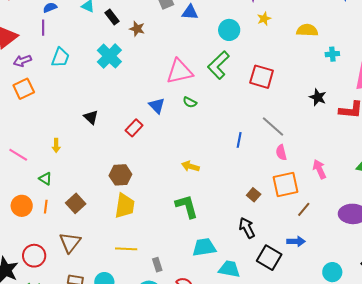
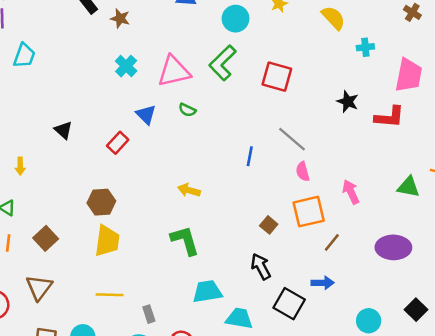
yellow semicircle: (307, 30) -> (333, 18), turned 45
cyan cross: (109, 56) -> (126, 66), moved, size x0.7

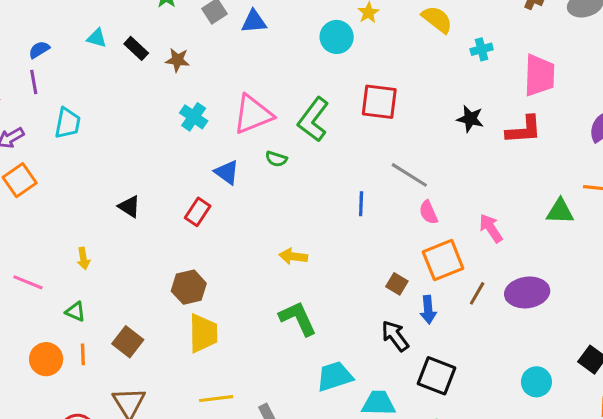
cyan circle: (236, 19) -> (337, 37), moved
green L-shape: (223, 63) -> (313, 119), moved
purple ellipse: (393, 247) -> (527, 292), moved
blue arrow: (323, 283) -> (428, 310), moved, turned 95

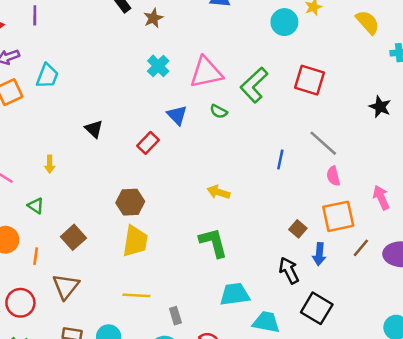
brown star: (177, 60) -> (153, 18), turned 30
cyan trapezoid: (68, 123) -> (47, 76), moved
orange line: (83, 354) -> (36, 256), moved

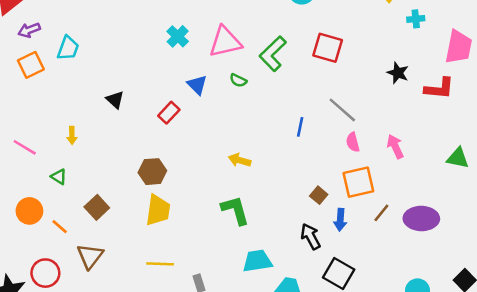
pink arrow: (381, 197) -> (395, 147), moved
orange line: (36, 256) -> (60, 227), turned -56

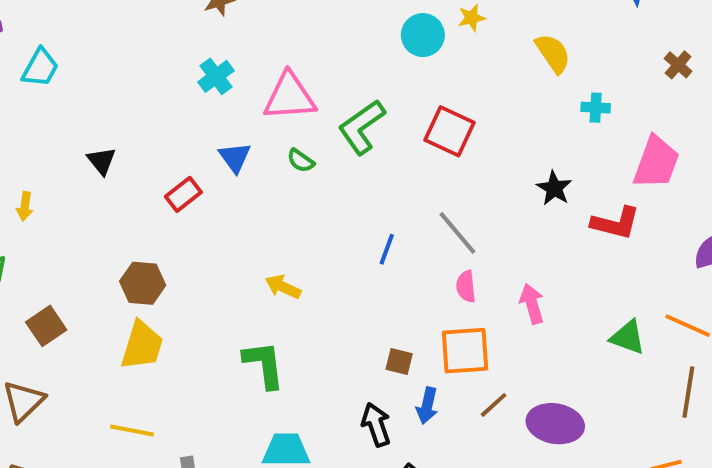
brown square: (319, 195) -> (399, 361), turned -35

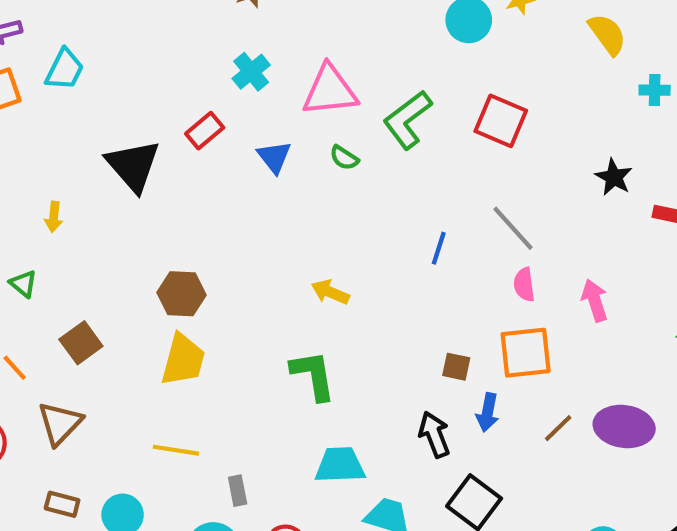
black triangle: (102, 161) -> (133, 166), size x1.8
red rectangle: (183, 194) -> (205, 131), moved
brown line: (494, 405) -> (558, 428), moved

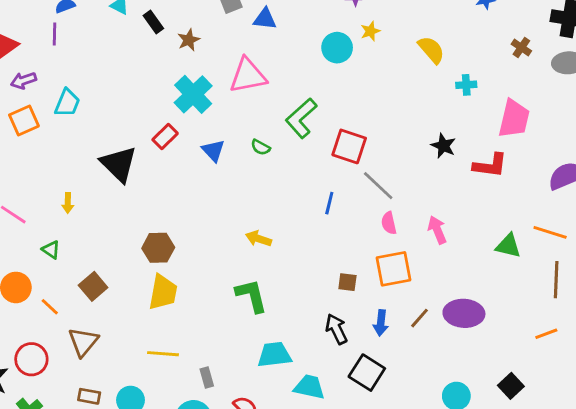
cyan cross: (251, 72) -> (193, 94), size x1.5
pink triangle: (330, 90) -> (248, 76), moved
red square: (501, 121) -> (349, 146), moved
blue arrow: (488, 412) -> (381, 323), moved

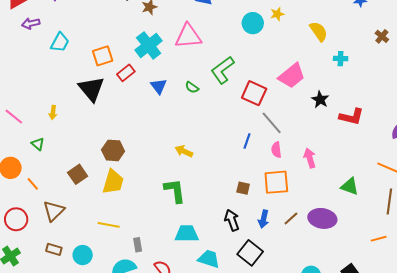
pink trapezoid: (514, 119) -> (292, 76), moved, turned 32
orange square: (24, 120) -> (103, 56), moved
blue line: (329, 203) -> (247, 141), moved
green triangle: (508, 246) -> (350, 186), moved
brown square: (93, 286) -> (78, 174), moved

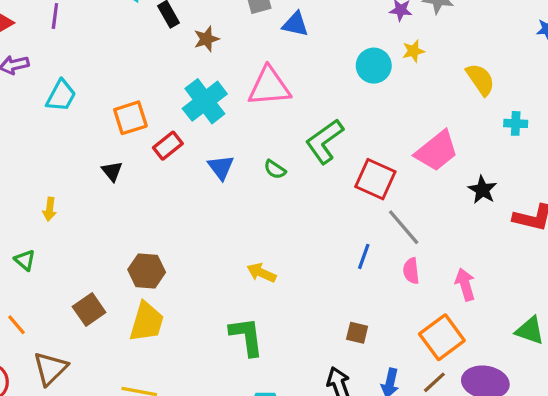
black triangle: (91, 89) -> (112, 171), size x0.5
orange square: (276, 182) -> (442, 337), moved, turned -32

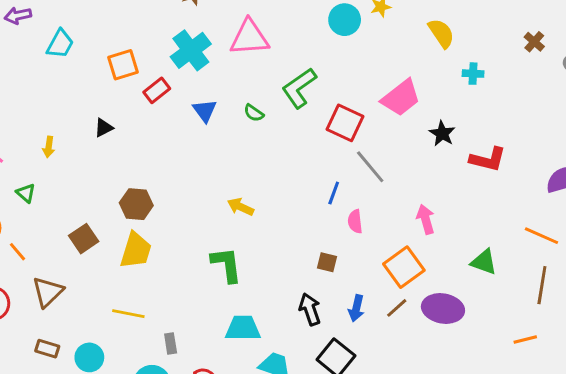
black triangle: (112, 171) -> (104, 128), moved, turned 42
pink semicircle: (411, 271) -> (355, 221), moved

